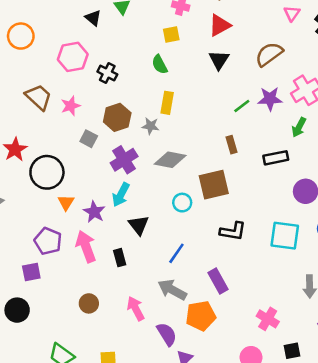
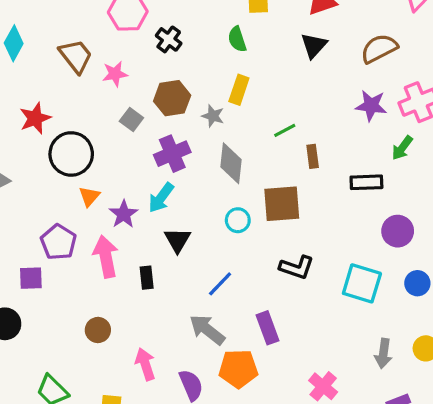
green line: (242, 106) -> (285, 130), moved
gray diamond: (170, 160) -> (231, 163), turned 76
pink arrow: (136, 309) -> (145, 364), moved

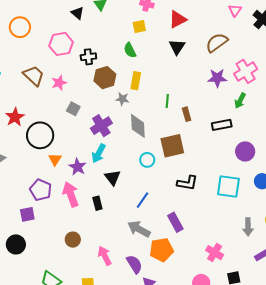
black cross: (169, 39) -> (88, 57), turned -35
brown hexagon: (172, 98) -> (105, 78), moved
green line: (285, 130) -> (167, 101), turned -48

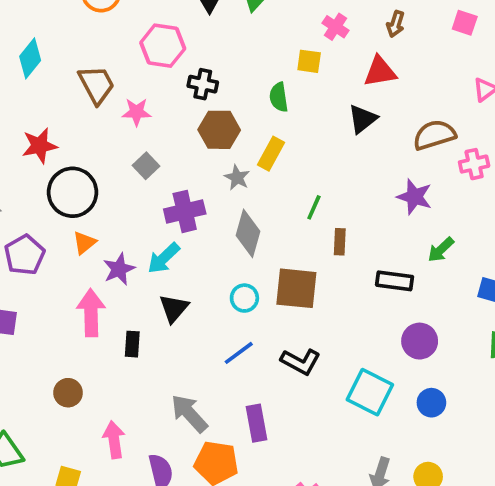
pink cross: (246, 71) -> (474, 164), moved, size x0.7
purple pentagon: (41, 190) -> (25, 255), moved
blue line: (142, 200) -> (239, 353), moved

